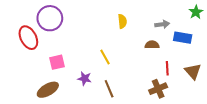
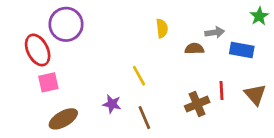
brown semicircle: (152, 45) -> (194, 49), moved
pink square: (57, 62) -> (48, 82), moved
brown cross: (158, 89) -> (197, 104), moved

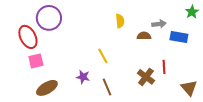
brown triangle: (255, 95) -> (189, 88), moved
brown cross: (197, 104) -> (146, 77), turned -30

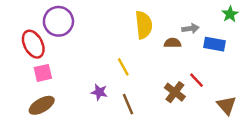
yellow semicircle: (120, 21) -> (144, 25), size x1.6
red line: (164, 67) -> (196, 80), turned -40
brown ellipse: (47, 88) -> (42, 105), moved

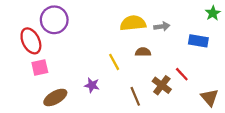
yellow semicircle: (144, 25) -> (133, 23), turned -90
gray arrow: (190, 29) -> (162, 26), moved
brown semicircle: (172, 43) -> (143, 52), moved
brown line: (128, 104) -> (135, 96), moved
brown ellipse: (42, 105) -> (55, 97), moved

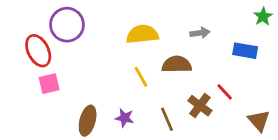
yellow semicircle: (133, 23) -> (142, 34), moved
brown semicircle: (143, 52) -> (177, 64), size x1.5
purple star: (92, 85) -> (125, 118), moved
brown ellipse: (55, 97) -> (88, 121), moved, turned -45

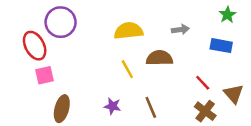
green star: (263, 16) -> (227, 15), moved
brown cross: (200, 106) -> (205, 111), moved
brown ellipse: (88, 121) -> (62, 109), moved
brown triangle: (259, 121) -> (234, 94), moved

